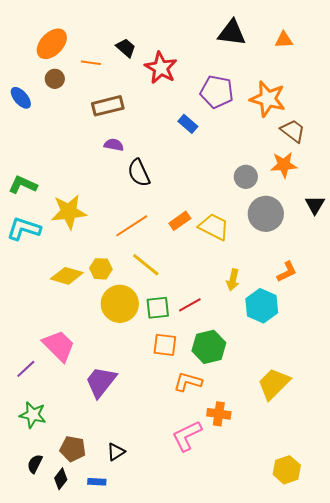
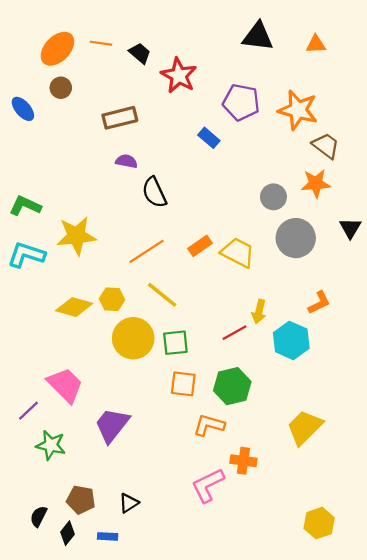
orange line: (91, 63) -> (101, 43), moved
red line: (190, 305) -> (234, 333), moved
green star: (33, 415) -> (51, 445), moved

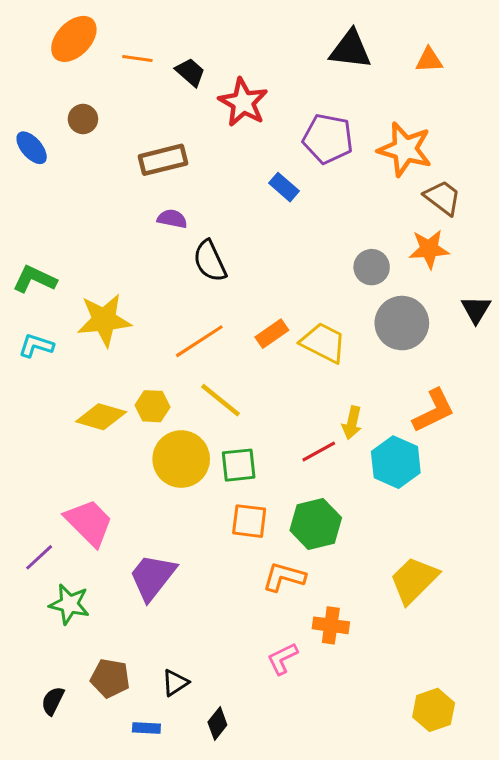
orange ellipse: (57, 49) -> (74, 39), moved
cyan L-shape: (26, 255) -> (36, 346), size x0.7
orange L-shape: (319, 303) -> (434, 411), size x1.4
pink L-shape: (208, 485) -> (282, 659), size x0.7
black diamond: (67, 533) -> (217, 724), moved

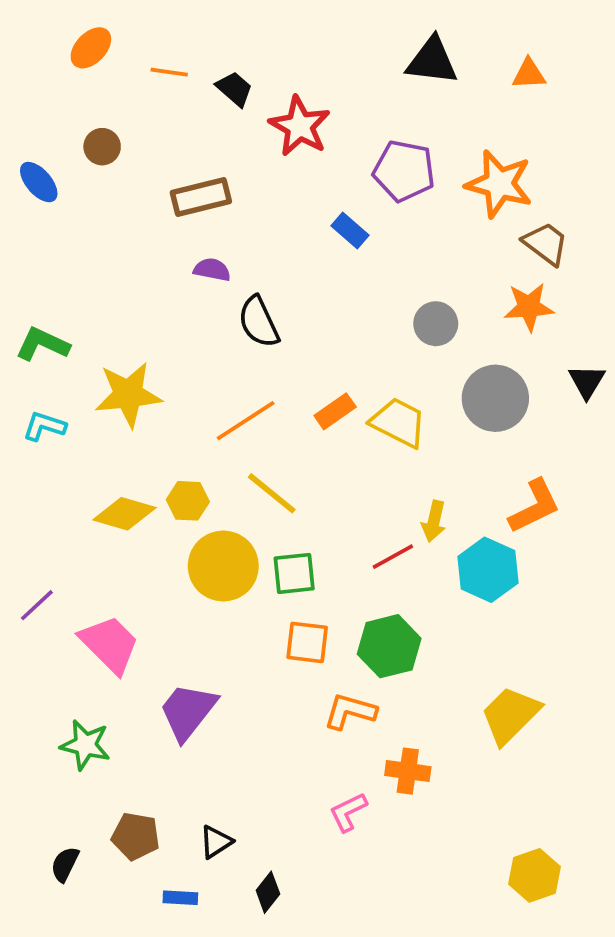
orange ellipse: (74, 39) -> (91, 48), size x0.7
gray circle: (372, 267) -> (436, 324), moved
purple line: (39, 557) -> (37, 605), moved

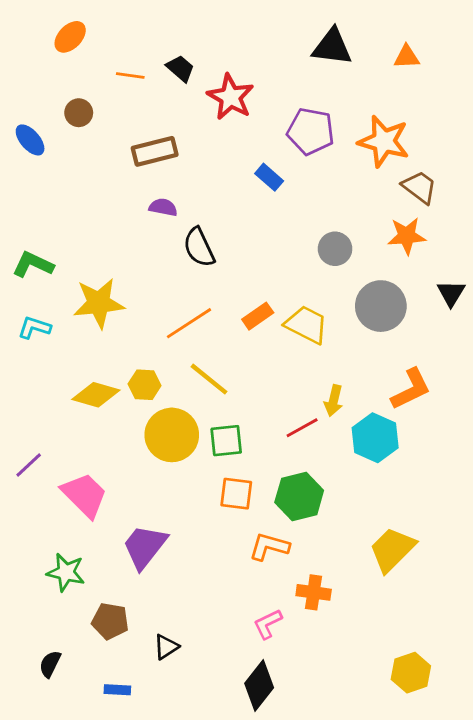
orange line: (169, 72) -> (130, 75), moved
brown pentagon: (136, 836) -> (110, 621), moved
black diamond: (268, 892) -> (259, 685), moved, size x1.6
blue rectangle: (180, 898) -> (117, 690), moved

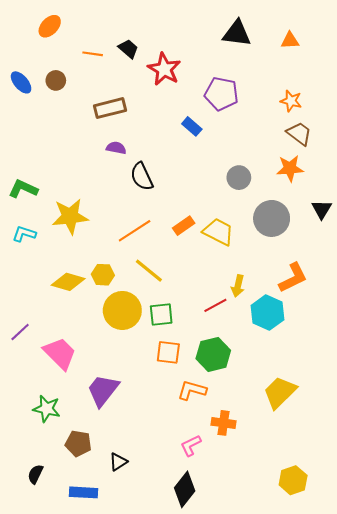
blue ellipse: (30, 140) -> (21, 82), moved
orange star: (384, 141) -> (291, 101), moved, size x0.6
blue rectangle: (117, 690) -> (83, 492), size x1.5

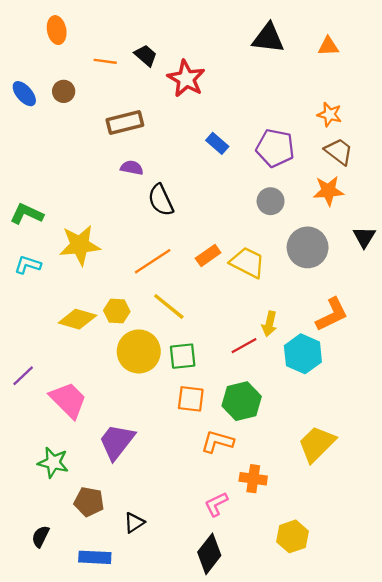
orange ellipse: (50, 26) -> (57, 30), turned -55
purple pentagon: (221, 94) -> (275, 148), moved
yellow hexagon: (293, 480) -> (293, 536), moved

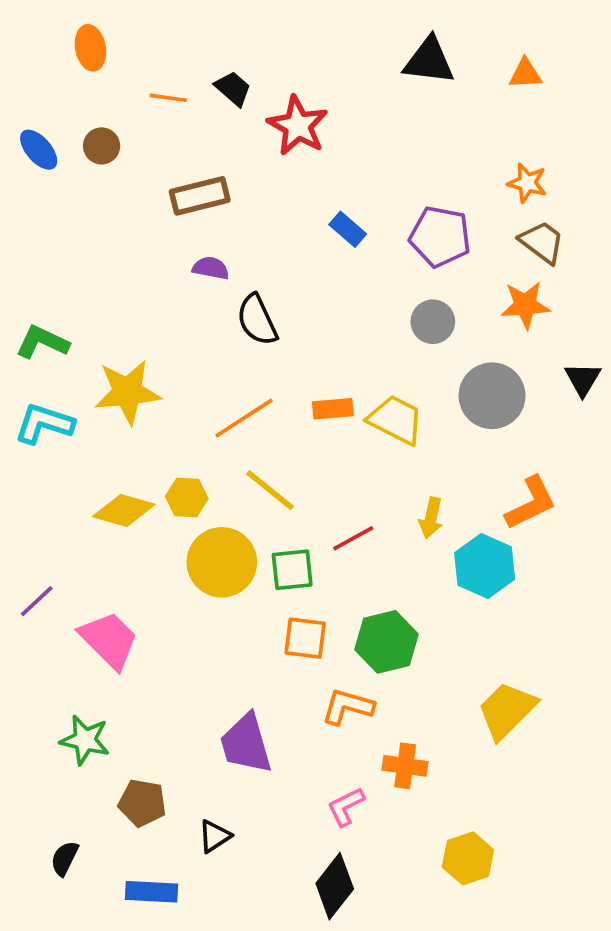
orange rectangle: (208, 256) -> (333, 409), turned 30
cyan L-shape: (28, 265) -> (44, 424), size x1.4
red line: (244, 346) -> (353, 538), moved
purple trapezoid: (117, 442) -> (246, 744), moved, turned -54

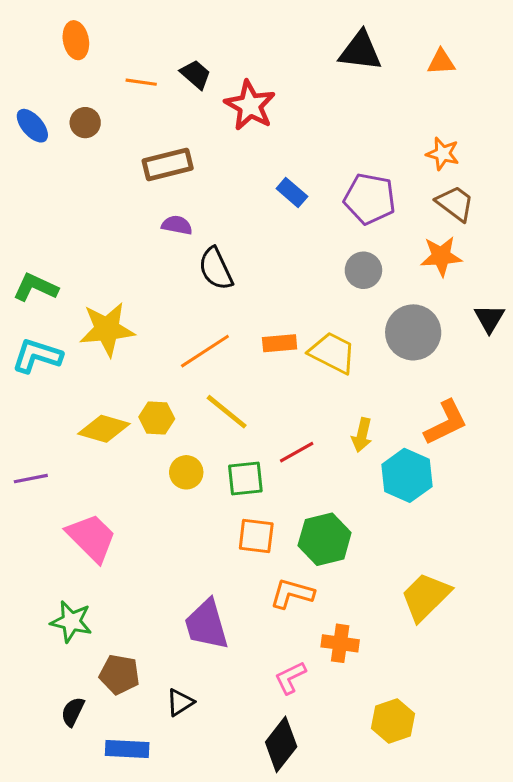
yellow circle: (222, 562) -> (186, 472), size x0.6
purple line: (37, 601) -> (31, 479), moved, turned 32
black semicircle: (65, 858) -> (73, 712), moved

